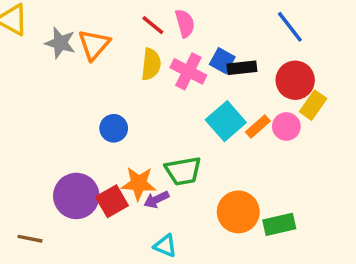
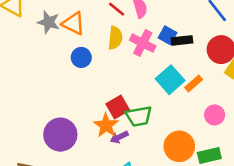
orange triangle: (94, 45) -> (73, 23), turned -45
pink circle: (286, 127) -> (215, 115), moved
blue circle: (114, 128) -> (81, 57), moved
orange star: (139, 183) -> (106, 125), turned 30
red square: (112, 201) -> (118, 107), moved

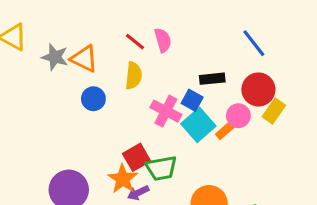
blue square: (168, 35) -> (192, 100), moved
pink cross: (143, 43) -> (166, 111), moved
pink circle: (215, 115) -> (238, 116), moved

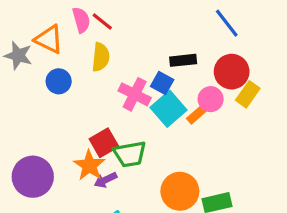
pink semicircle: (163, 40) -> (81, 20), moved
gray star: (55, 57) -> (18, 55), moved

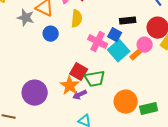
red square: (104, 143) -> (79, 72), turned -30

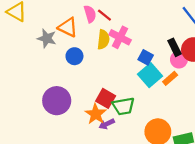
black rectangle: (128, 21) -> (175, 47), moved, turned 70
pink cross: (98, 42) -> (120, 37), moved
pink circle: (145, 45) -> (179, 60), moved
purple circle: (35, 93) -> (57, 101), moved

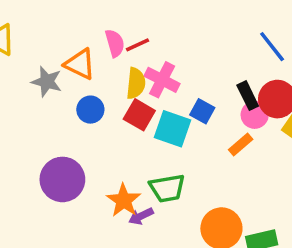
red line: (104, 15) -> (138, 45), turned -64
cyan square: (150, 75) -> (173, 129), moved, turned -30
red square: (106, 98) -> (139, 115), moved

